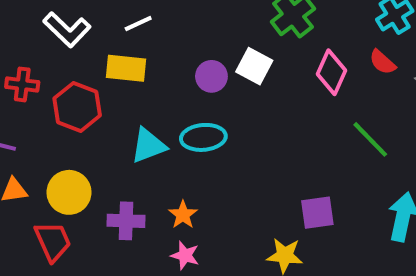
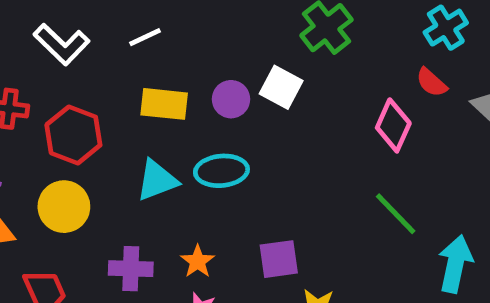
yellow rectangle: (126, 68) -> (164, 104), moved
pink diamond: (332, 72) -> (393, 125), moved
green line: (370, 139) -> (396, 214), moved
yellow circle: (69, 192) -> (64, 207), moved
purple square: (317, 213) -> (279, 259), moved

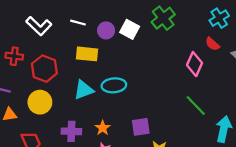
white line: (145, 37) -> (78, 23), turned 40
white square: (281, 87) -> (130, 29), moved
purple circle: (231, 99) -> (106, 30), moved

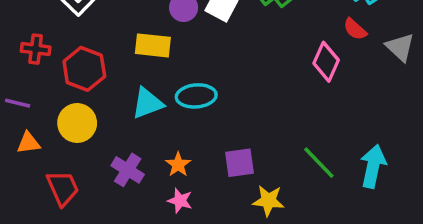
green line: (196, 106) -> (319, 163), moved
purple cross: (71, 131) -> (128, 170), turned 30

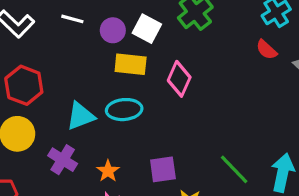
yellow rectangle: (153, 45) -> (131, 64), moved
pink diamond: (326, 62) -> (179, 79), moved
purple cross: (128, 170) -> (63, 160), moved

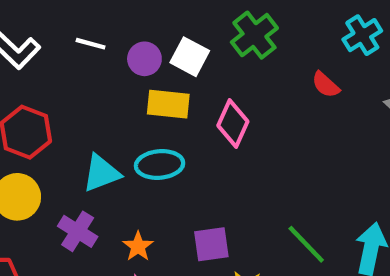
red semicircle: (266, 50) -> (326, 85), moved

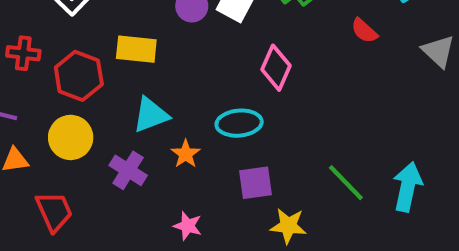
yellow rectangle: (168, 104) -> (136, 49), moved
cyan ellipse: (160, 164) -> (239, 123), moved
orange star: (138, 246) -> (186, 154), moved

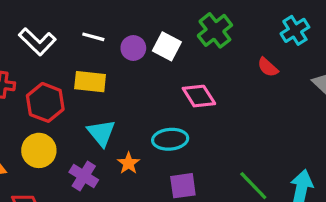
pink diamond: (276, 68) -> (199, 96), turned -56
cyan triangle: (151, 115) -> (101, 133), turned -48

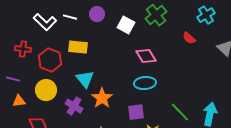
white line: (93, 37) -> (70, 17), moved
purple circle: (133, 48) -> (97, 14), moved
cyan ellipse: (170, 139) -> (145, 83), moved
orange star: (129, 163) -> (102, 98), size x1.5

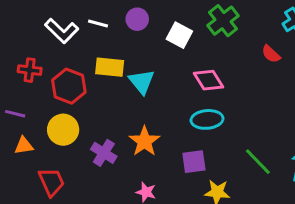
cyan triangle: (85, 79) -> (142, 82), moved

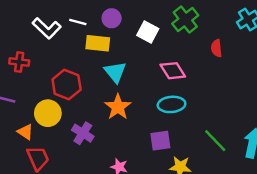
red semicircle: (271, 54) -> (216, 48), moved, turned 42
yellow rectangle: (110, 67) -> (98, 43), moved
red hexagon: (69, 86) -> (67, 84), moved
orange star: (144, 141) -> (118, 107), moved
orange triangle: (24, 146) -> (25, 132), moved, turned 42

